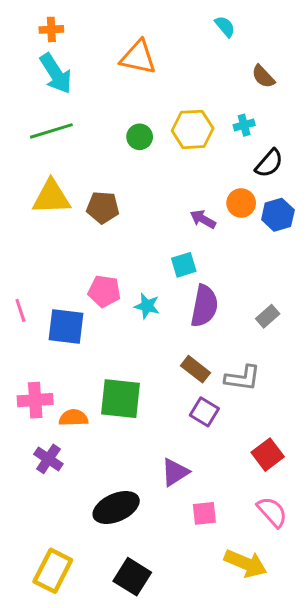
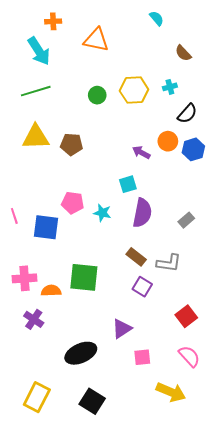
orange cross: (51, 29) -> (53, 21), moved

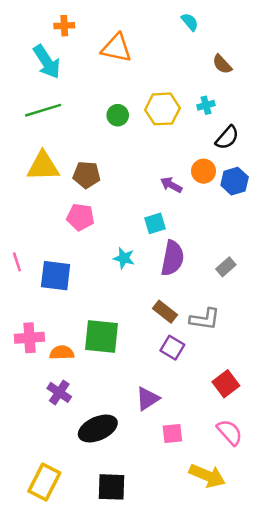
pink pentagon: (73, 203) -> (80, 217), moved
purple cross: (34, 319) -> (59, 392), moved
black square: (92, 401) -> (111, 487), turned -30

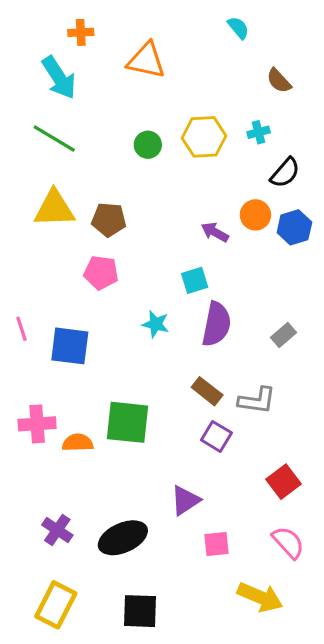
green line: (43, 110) -> (54, 138), turned 48
purple cross: (59, 392) -> (57, 530), moved

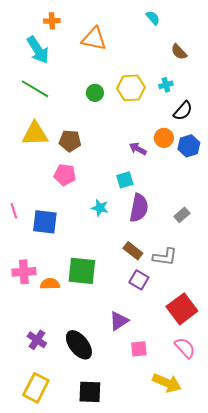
red square: (284, 482) -> (182, 309), size x1.4
black ellipse: (123, 538) -> (79, 345), turned 76

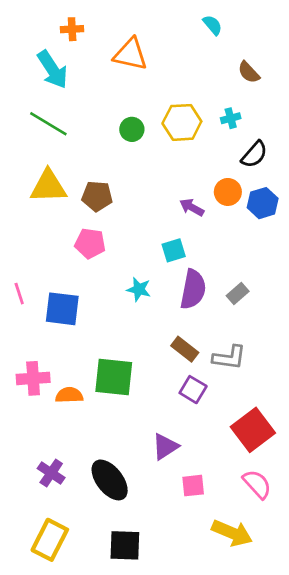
gray rectangle: (182, 215) -> (238, 294), moved

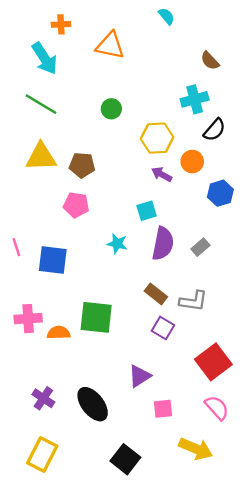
cyan semicircle: (213, 25) -> (166, 16), moved
cyan cross: (231, 118) -> (195, 99), size x1.6
yellow hexagon: (182, 122) -> (157, 138), moved
blue hexagon: (263, 203) -> (220, 193), moved
black square: (125, 545) -> (125, 459), moved, turned 36

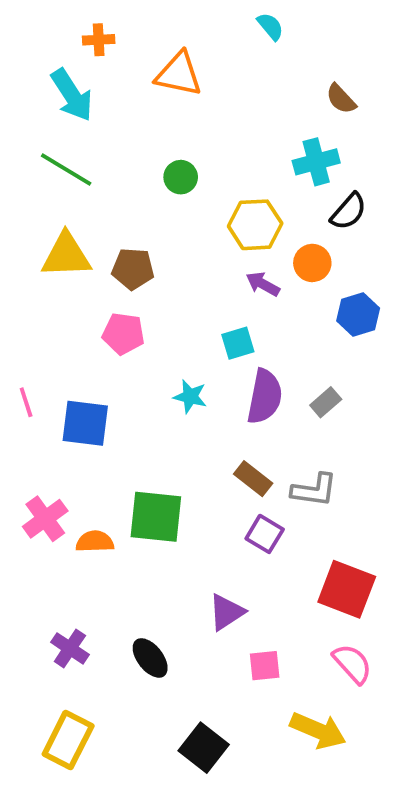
pink cross: (28, 319) -> (45, 519), turned -32
red square: (213, 362) -> (347, 589), turned -32
black ellipse: (93, 404) -> (150, 658), size x0.7

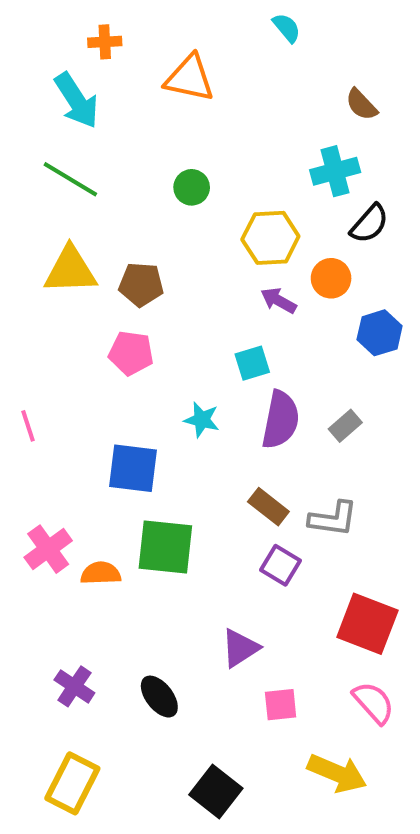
blue square: (85, 423) -> (133, 468), moved

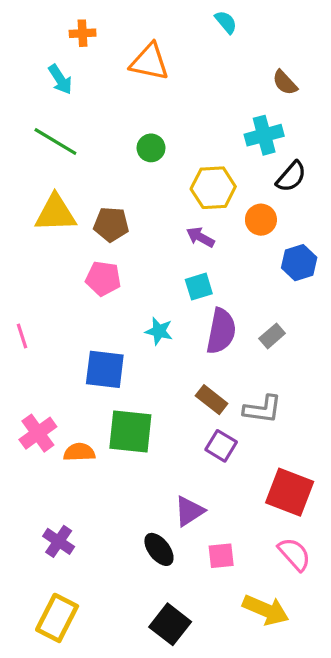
cyan arrow: (76, 100) -> (60, 79), size x0.7
purple arrow: (279, 300) -> (200, 237), moved
black ellipse: (159, 697) -> (159, 549), moved

